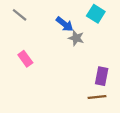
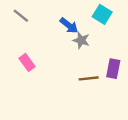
purple rectangle: (102, 76) -> (113, 69), moved
brown line: (97, 97) -> (89, 78), moved

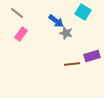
pink rectangle: (27, 62) -> (21, 34), moved, turned 72
purple rectangle: (113, 69) -> (92, 56), turned 63

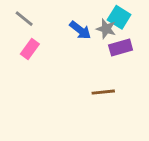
gray star: (66, 33) -> (106, 29), moved
purple rectangle: (92, 56) -> (121, 47), moved

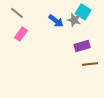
purple rectangle: (121, 47) -> (82, 46), moved
brown line: (103, 92) -> (90, 64), moved

